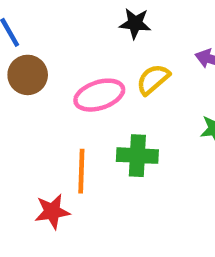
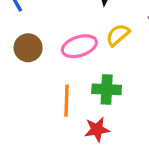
brown circle: (28, 75) -> (28, 48), moved
red star: (52, 211) -> (97, 129), moved

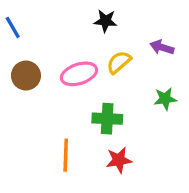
orange line: (67, 101) -> (66, 155), moved
red star: (97, 129) -> (119, 160), moved

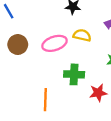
yellow semicircle: (119, 62) -> (82, 35), turned 54
red star: (119, 160) -> (98, 93), moved

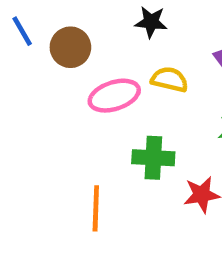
brown circle: (18, 45) -> (70, 47), moved

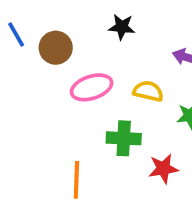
yellow semicircle: (169, 79) -> (148, 91), moved

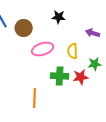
yellow semicircle: (148, 91) -> (73, 51), turned -105
red star: (163, 169) -> (81, 77), moved

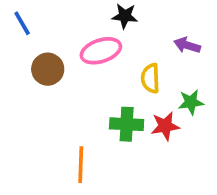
brown circle: (24, 28) -> (48, 69), moved
pink ellipse: (43, 49) -> (101, 51), moved

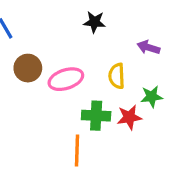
pink ellipse: (101, 51) -> (66, 79), moved
orange line: (81, 165) -> (77, 151), moved

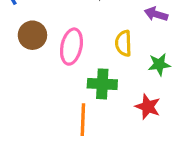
pink ellipse: (66, 79) -> (71, 47), turned -60
red star: (129, 117) -> (148, 107), moved, turned 30

